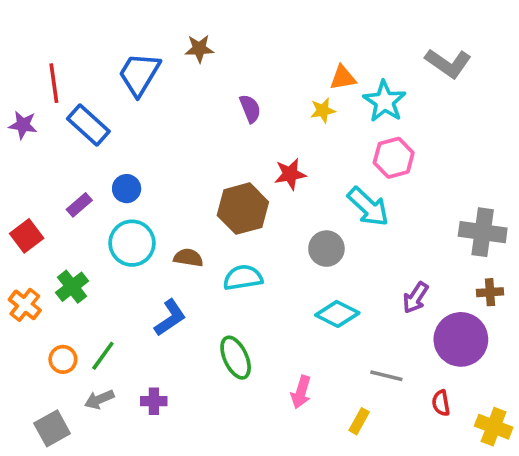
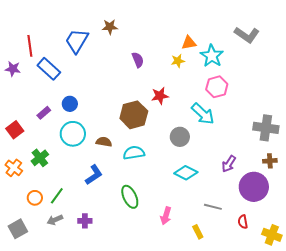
yellow rectangle: (359, 421) -> (198, 232), turned -56
gray square: (52, 428) -> (18, 229), moved

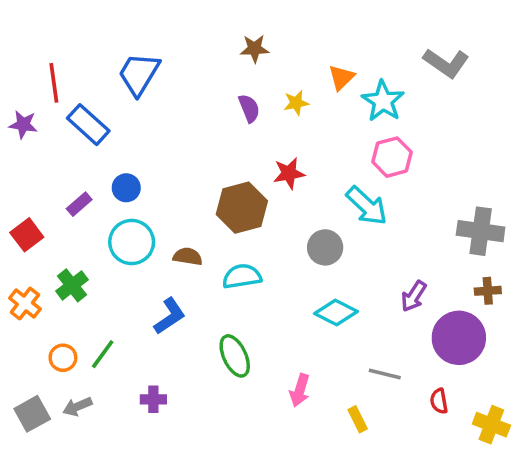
brown star: (110, 27) -> (255, 49), moved
orange triangle: (189, 43) -> (341, 78), turned -35
yellow star: (178, 61) -> (296, 103), moved
gray arrow: (55, 220) -> (77, 407), moved

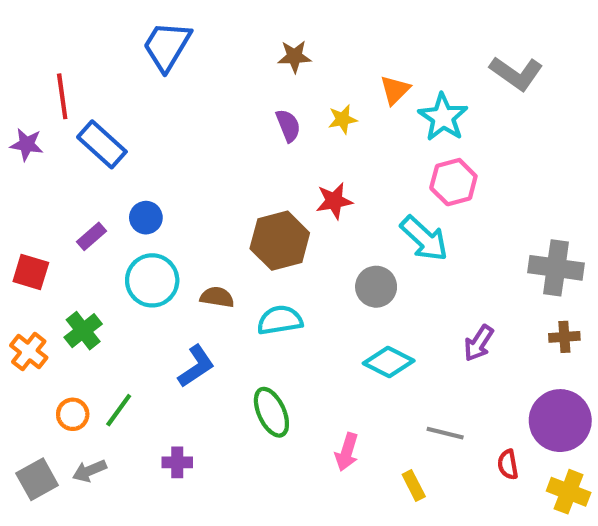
blue trapezoid: (139, 74) -> (167, 46), moved
red square: (27, 235) -> (31, 272), turned -36
purple circle: (459, 338) -> (560, 421), moved

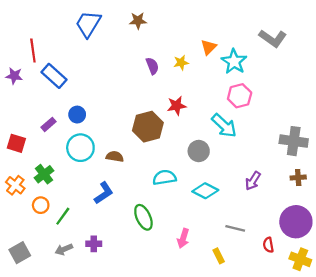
brown star: (294, 57) -> (138, 21), moved
cyan semicircle: (280, 320) -> (164, 178), moved
orange circle: (73, 414) -> (41, 205), moved
gray arrow: (89, 471) -> (64, 249), moved

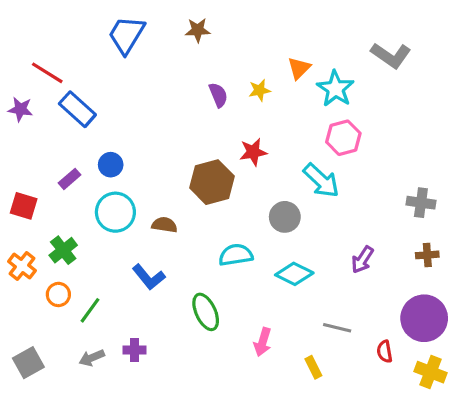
red line: (33, 50) -> (47, 73), turned -50
gray cross: (294, 141) -> (421, 203), size x0.7
blue L-shape: (104, 193) -> (149, 277), turned 85

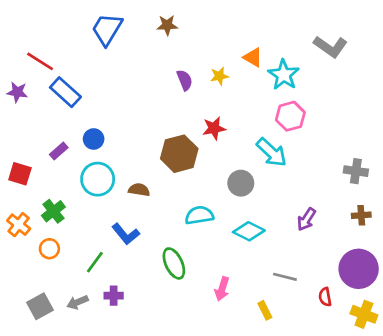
orange triangle: (299, 68) -> (253, 57), turned -45
green line: (90, 310) -> (95, 262), moved
gray square: (28, 363) -> (40, 306), moved

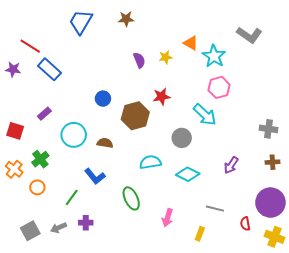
blue circle: (94, 139) -> (103, 99), moved
yellow rectangle: (265, 310) -> (200, 234), turned 48

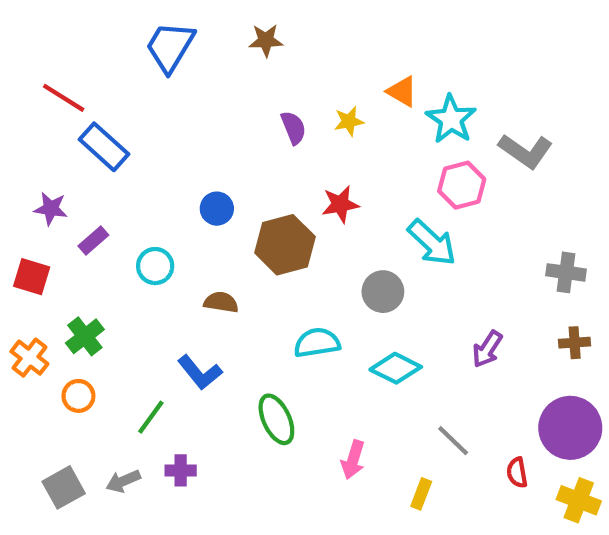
gray L-shape: (249, 35) -> (526, 151), moved
purple star: (13, 69) -> (51, 209), moved
cyan circle: (74, 135) -> (155, 266), moved, size x0.7
gray line: (215, 209) -> (453, 441), turned 30

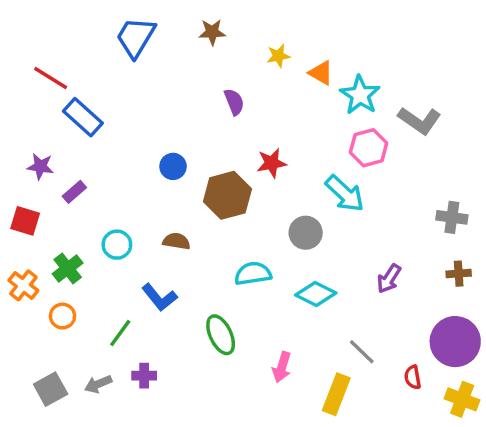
yellow star: (349, 121) -> (278, 56), moved
cyan circle: (155, 266) -> (117, 245), moved
yellow rectangle: (421, 494) -> (336, 394), size x1.6

